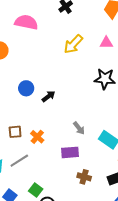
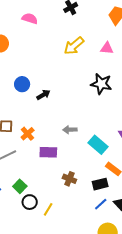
pink semicircle: (26, 22) -> (30, 19), size x0.7
gray arrow: (79, 128) -> (70, 130), turned 120
purple rectangle: (70, 152) -> (48, 152), moved

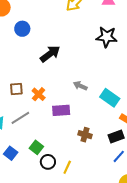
blue circle: (22, 84) -> (22, 29), moved
black arrow: (43, 95) -> (50, 54), size x1.5
gray arrow: (70, 130) -> (80, 86), turned 32

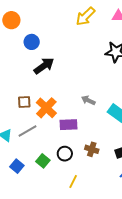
black arrow: (50, 54) -> (44, 66), moved
orange cross: (39, 94) -> (46, 108), size x1.5
black circle: (48, 162) -> (65, 154), moved

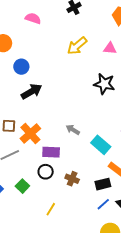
black circle: (65, 154) -> (46, 172), moved

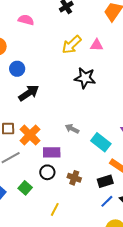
pink triangle: (110, 48) -> (97, 45), moved
black star: (104, 84) -> (85, 78), moved

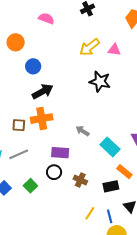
orange cross: (30, 135) -> (42, 119), moved, turned 30
blue line: (107, 201) -> (110, 216), moved, turned -64
yellow line: (55, 209) -> (90, 213), moved

